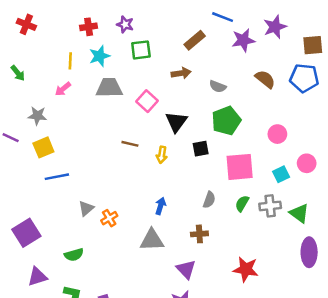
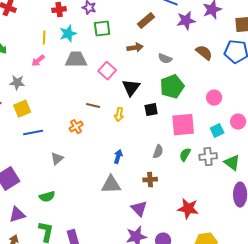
orange cross: (109, 218) -> (76, 127), moved

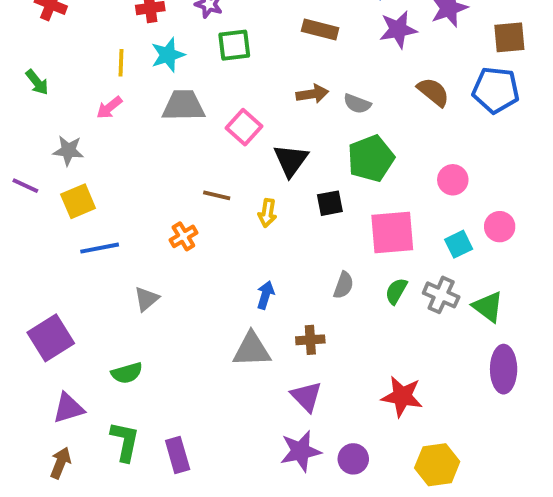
brown rectangle: (146, 21) -> (320, 30), turned 54
brown arrow: (135, 48) -> (312, 94), moved
gray cross: (208, 157) -> (441, 295), turned 30
brown cross: (150, 180) -> (310, 340), moved

